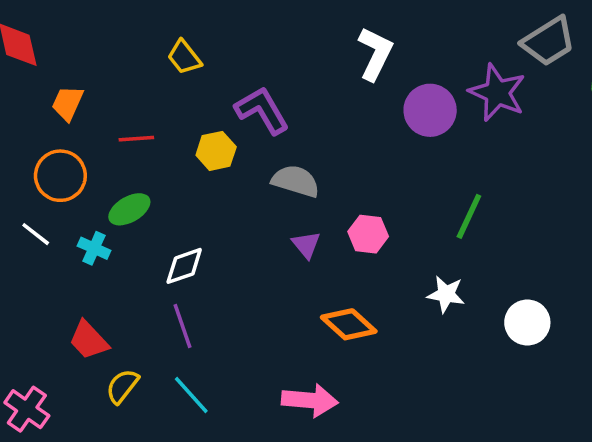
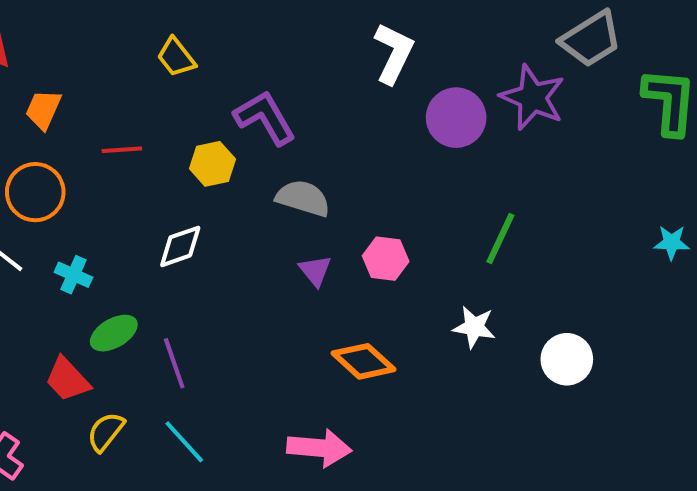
green ellipse: (129, 209) -> (114, 333), moved
white diamond: (184, 266) -> (180, 246), moved

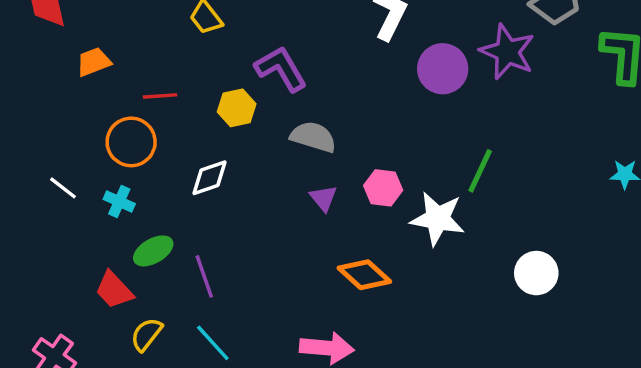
orange trapezoid: (43, 110) -> (94, 62), turned 45
orange circle: (35, 192) -> (131, 142), moved
white star: (474, 327) -> (438, 219), moved, size x1.5

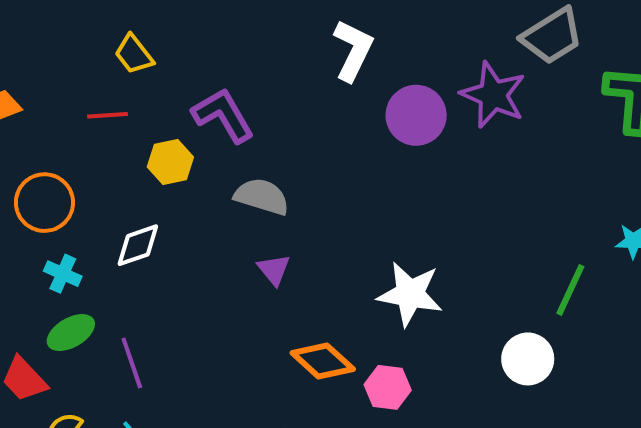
red line: (160, 96) -> (107, 115), moved
green line: (480, 171) -> (570, 290), moved
pink hexagon: (383, 188) -> (388, 387), moved
cyan cross: (119, 202) -> (63, 274), moved

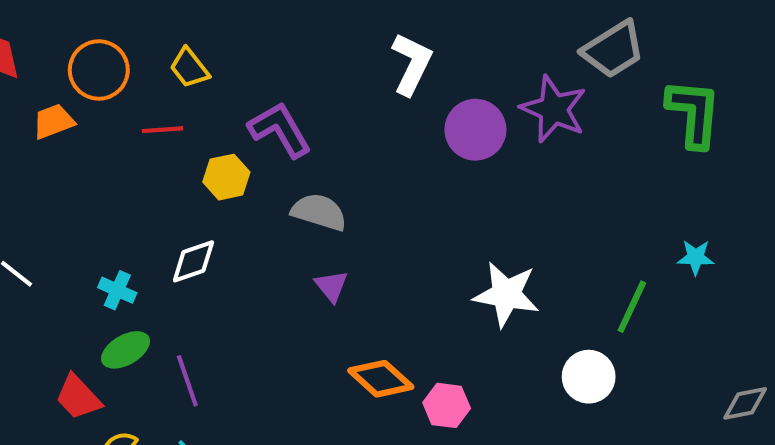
orange circle: (44, 203) -> (99, 70), moved
white star: (410, 294) -> (506, 294), moved

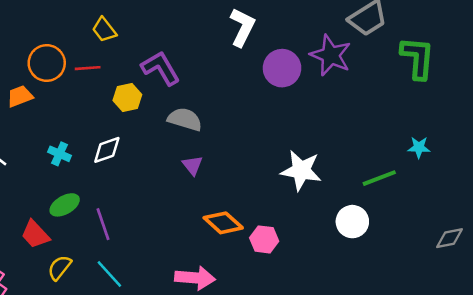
orange circle: (99, 70) -> (47, 63), moved
orange trapezoid: (53, 121) -> (20, 96), moved
cyan cross: (117, 290) -> (60, 154), moved
green line: (632, 307) -> (379, 178), turned 44

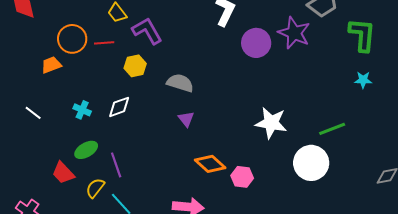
purple L-shape: (161, 68) -> (147, 31), moved
cyan star: (419, 147) -> (363, 80), moved
white circle: (352, 222) -> (311, 163), size x1.4
yellow semicircle: (60, 268) -> (95, 188), moved

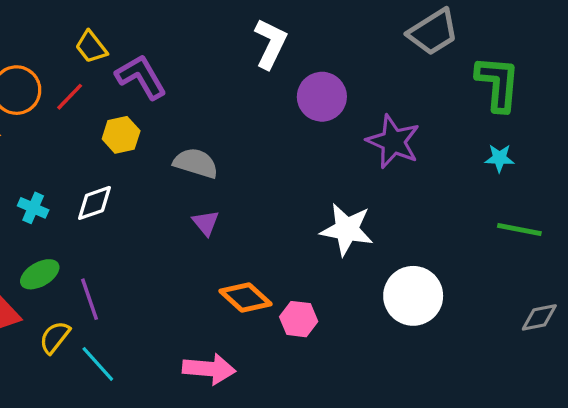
purple star: (294, 33) -> (393, 142), moved
red line: (104, 43) -> (70, 97), turned -42
green line: (332, 129) -> (519, 229), moved, turned 32

